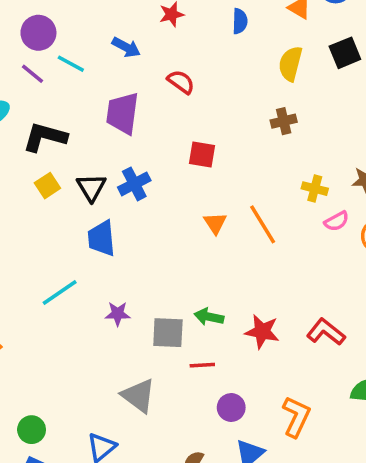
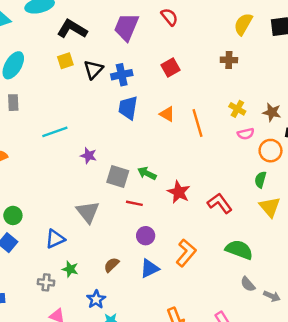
red square: (202, 155) -> (170, 67), turned 36
orange triangle: (215, 223) -> (167, 114), turned -42
blue trapezoid: (102, 238) -> (128, 108), moved

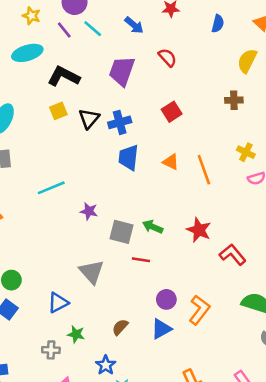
red star: (179, 192) -> (199, 230), moved
purple circle: (146, 236) -> (166, 299), moved

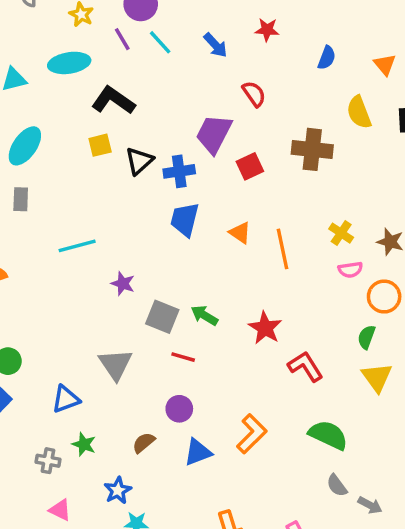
yellow semicircle: (247, 61) -> (359, 112), turned -55
purple trapezoid: (122, 71) -> (214, 134), moved
brown cross: (234, 100) -> (312, 149), moved, size x1.6
purple circle: (166, 299) -> (179, 409), moved

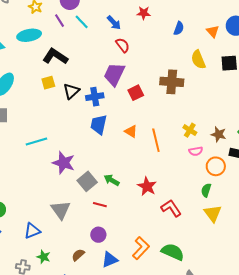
red semicircle: (254, 94) -> (123, 45), moved
purple star: (123, 284) -> (64, 163), size x1.6
gray square: (162, 317) -> (87, 181), turned 30
green semicircle: (328, 435) -> (173, 252), moved

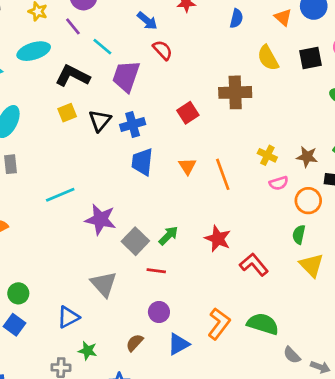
cyan line: (82, 22) -> (102, 47), moved
purple trapezoid: (114, 74) -> (126, 76), moved
orange triangle: (131, 131) -> (187, 166), turned 32
green arrow: (112, 180) -> (168, 236), turned 112

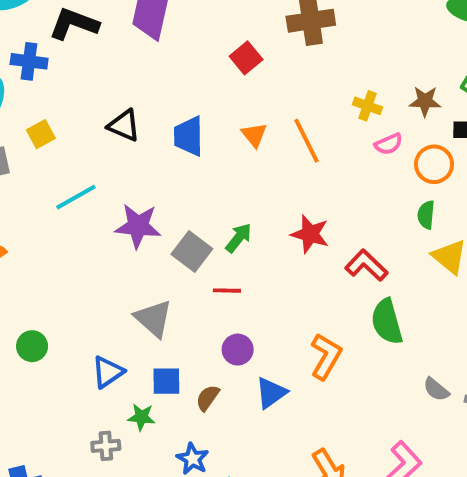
yellow square: (67, 113) -> (41, 134), moved
black triangle: (100, 121) -> (124, 125), moved, turned -40
blue cross: (133, 125) -> (29, 61), moved, turned 30
green semicircle: (263, 324) -> (387, 322), moved, turned -116
blue square: (14, 325) -> (166, 381), moved, turned -30

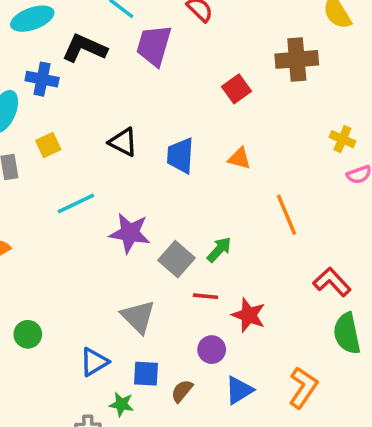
orange triangle: (254, 135) -> (239, 158), turned -40
orange line: (307, 141) -> (286, 215), moved
red star: (310, 234) -> (249, 315), moved
orange L-shape: (326, 356) -> (303, 388), moved

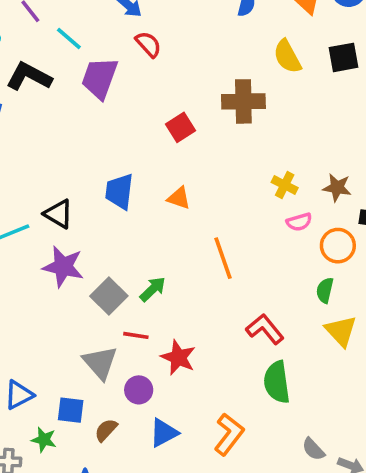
black triangle: (123, 142) -> (59, 214), moved
gray triangle: (138, 317) -> (100, 363), moved

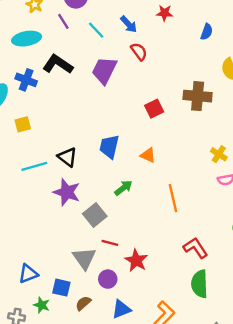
cyan line: (69, 39) -> (96, 30), moved
green arrow: (153, 289) -> (123, 188), moved

